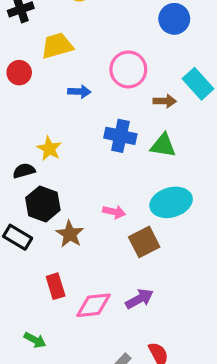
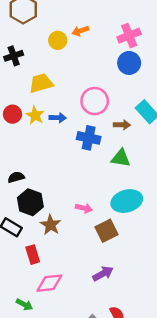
red circle: (19, 73) -> (12, 114), moved
blue cross: (120, 136) -> (89, 138), moved
yellow star: (49, 149) -> (35, 115), moved
red rectangle: (56, 286) -> (33, 255), moved
pink diamond: (94, 305) -> (49, 283), moved

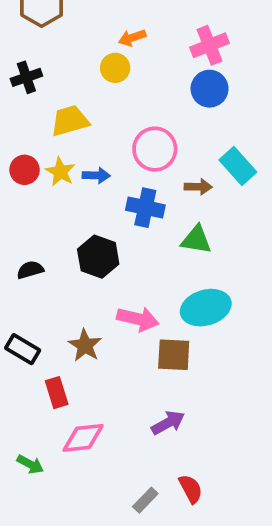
yellow circle: (58, 40) -> (115, 68), moved
black hexagon: (30, 202) -> (98, 257), moved
pink arrow: (84, 208) -> (138, 319), size x1.5
brown square: (107, 231) -> (174, 355), turned 30
green arrow: (24, 305) -> (30, 464), moved

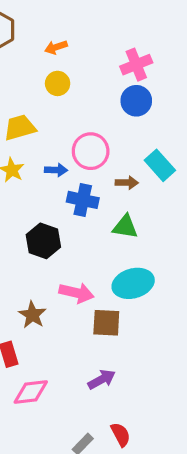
orange arrow: (132, 38) -> (56, 47), moved
blue arrow: (96, 175) -> (56, 170), moved

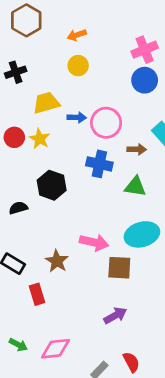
blue arrow: (56, 170) -> (77, 117), moved
black hexagon: (43, 241) -> (52, 185), moved
pink diamond: (31, 392) -> (56, 349), moved

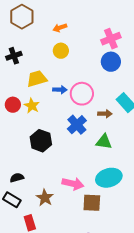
blue cross: (99, 164) -> (77, 125), turned 36
black semicircle: (18, 208) -> (17, 178), moved

